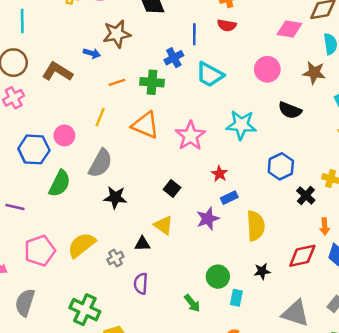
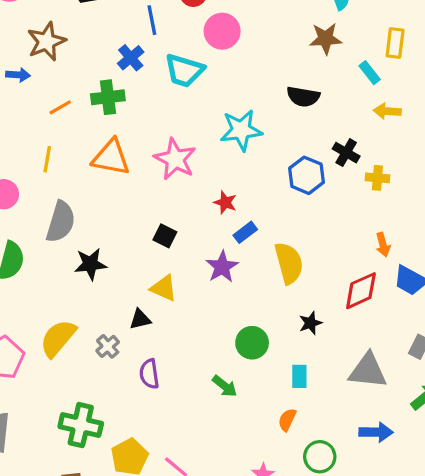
pink circle: (267, 69) -> (222, 31), moved
black cross: (306, 196) -> (346, 153), moved
cyan rectangle: (236, 298) -> (299, 376), moved

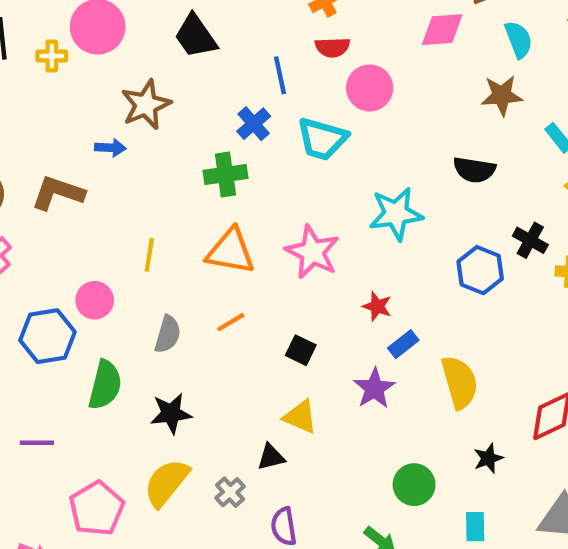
orange line: (60, 107) -> (231, 322), moved
gray semicircle: (61, 222) -> (168, 334), size x0.7
black star: (90, 264) -> (171, 413), moved

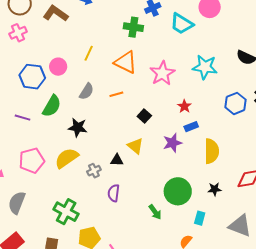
purple line: (37, 443) -> (23, 118), moved
green circle: (414, 485) -> (178, 191), size x1.4

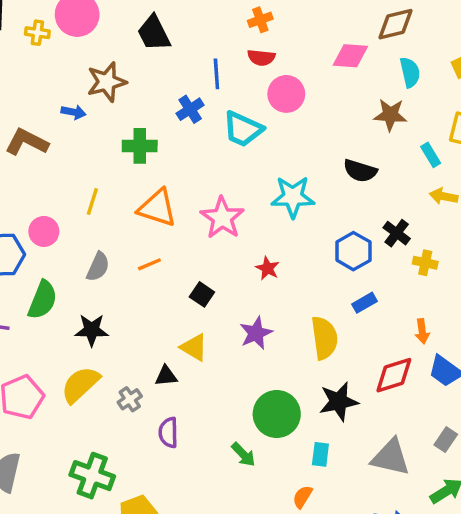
green cross: (133, 27) -> (140, 146), moved
blue rectangle: (191, 127) -> (364, 303), moved
black star: (215, 189) -> (339, 402), size x1.6

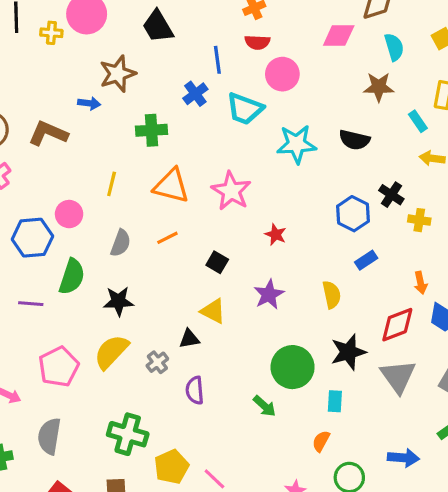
cyan star: (293, 197) -> (297, 144), moved
yellow semicircle: (324, 338) -> (332, 295), size x0.7
gray triangle: (391, 457) -> (398, 376), moved, turned 45

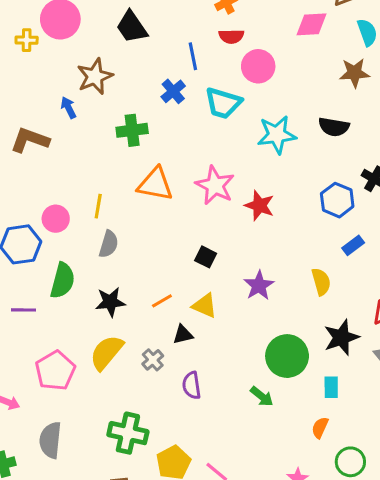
blue arrow: (89, 103) -> (69, 108), turned -120
yellow line: (112, 184) -> (98, 206), moved
red star: (276, 234) -> (259, 206), moved, size x1.4
orange line: (167, 238) -> (162, 301), moved

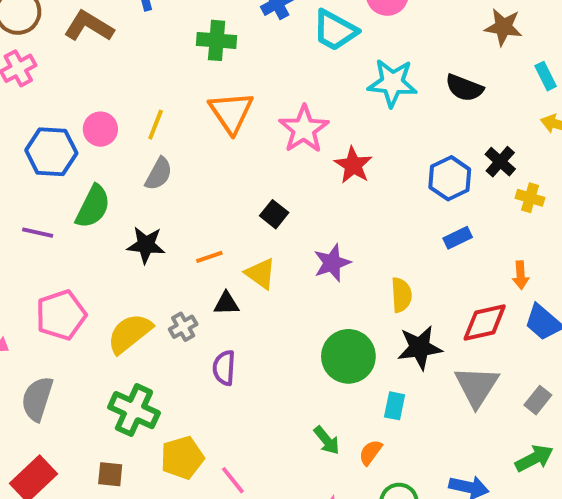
orange triangle: (155, 184) -> (231, 112), turned 33
yellow semicircle: (321, 282) -> (401, 295), moved
yellow semicircle: (107, 352) -> (130, 333), moved
green arrow: (262, 396) -> (327, 440), moved

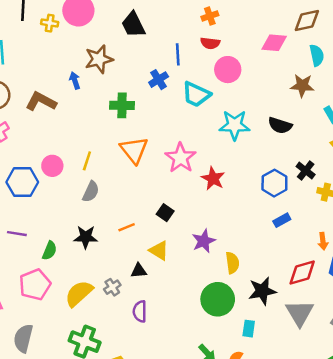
green semicircle: (93, 207) -> (50, 251), moved, size x0.7
orange line: (209, 257) -> (127, 227), moved
yellow semicircle: (401, 295) -> (232, 263), moved

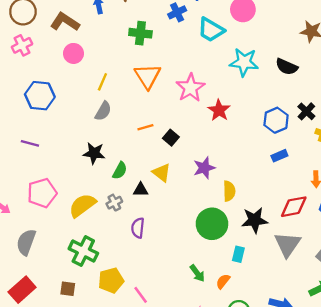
pink circle: (52, 166) -> (73, 53), moved
orange line: (127, 227) -> (145, 127), moved
green semicircle: (50, 251) -> (120, 171), moved

